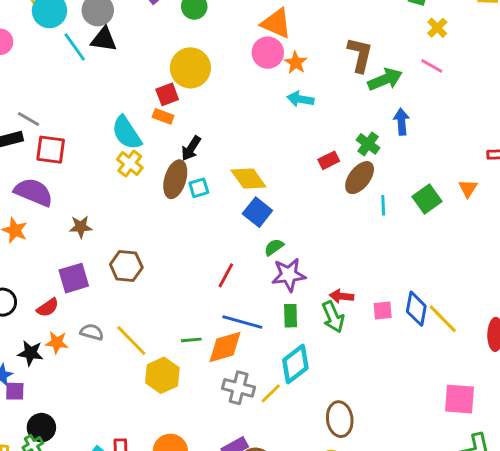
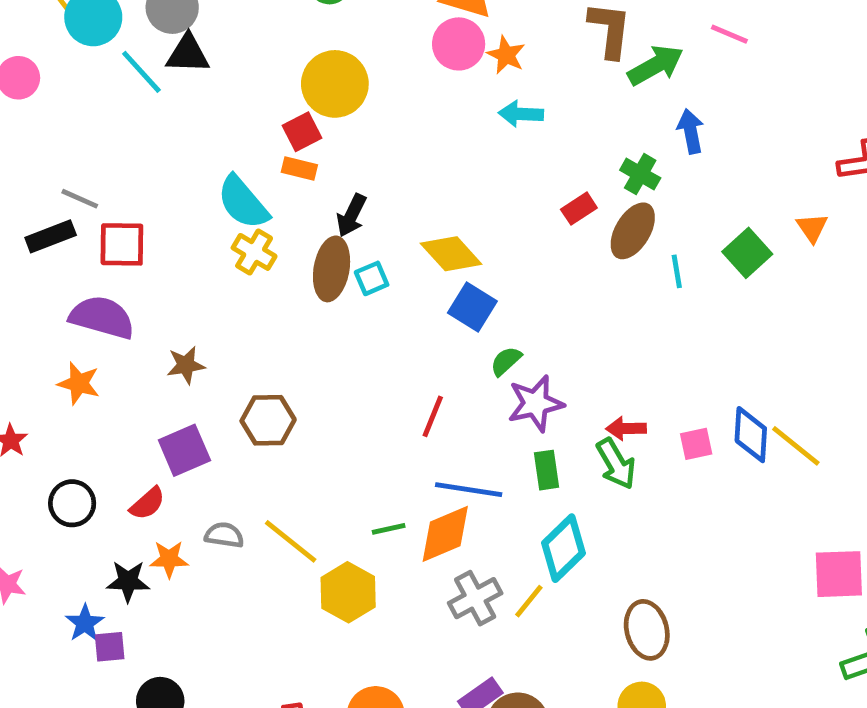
gray cross: (239, 388) -> (475, 598), turned -36

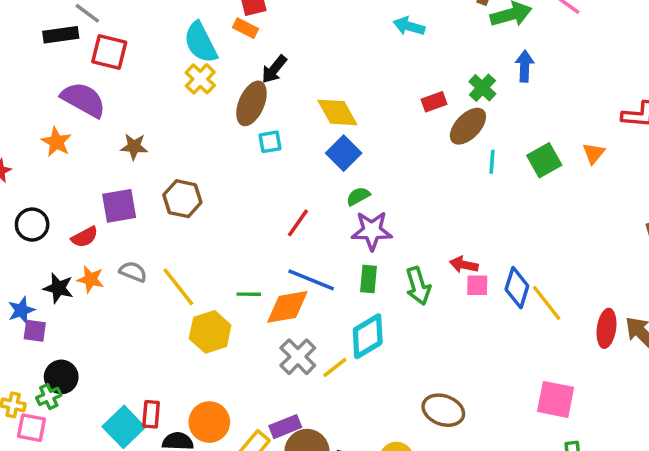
cyan square: (372, 278) -> (270, 142), moved
red arrow: (626, 428) -> (464, 265), moved
gray cross: (475, 598) -> (298, 357), turned -30
brown ellipse: (647, 630) -> (443, 410), moved, turned -69

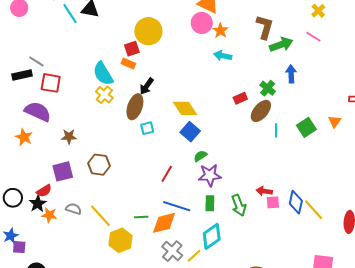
black circle: (32, 225) -> (13, 198), moved
black star: (58, 288) -> (38, 204), moved, turned 30

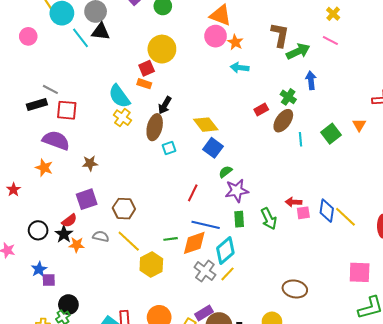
brown hexagon: (99, 165) -> (124, 209), moved
cyan diamond: (212, 236) -> (225, 251), moved

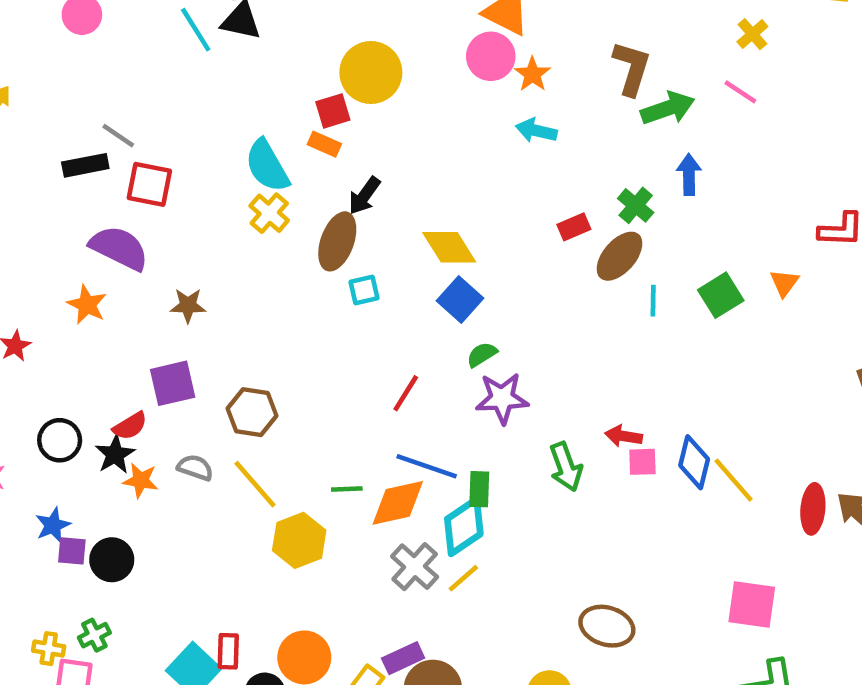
green rectangle: (239, 219) -> (479, 489), moved
black circle: (68, 305) -> (112, 560), moved

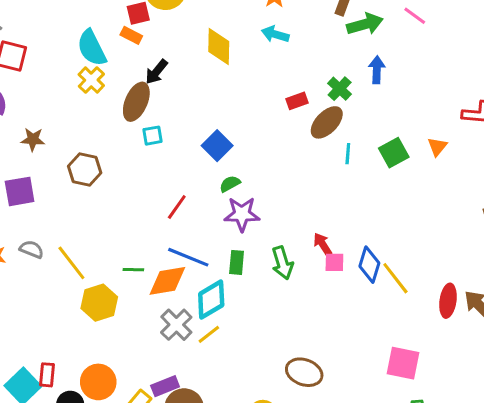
yellow diamond: (449, 247) -> (219, 46), moved, turned 30
brown hexagon: (252, 412) -> (85, 169), moved
red arrow: (624, 436) -> (323, 244), turned 45
green rectangle: (479, 489) -> (237, 262), moved

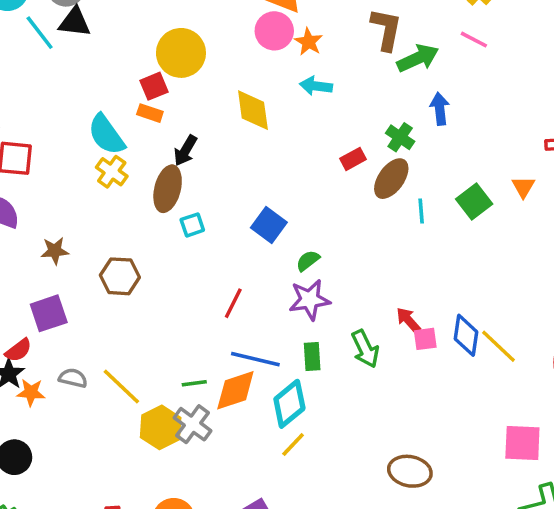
green semicircle: (230, 184) -> (308, 261), moved
gray cross: (176, 325) -> (193, 424), moved

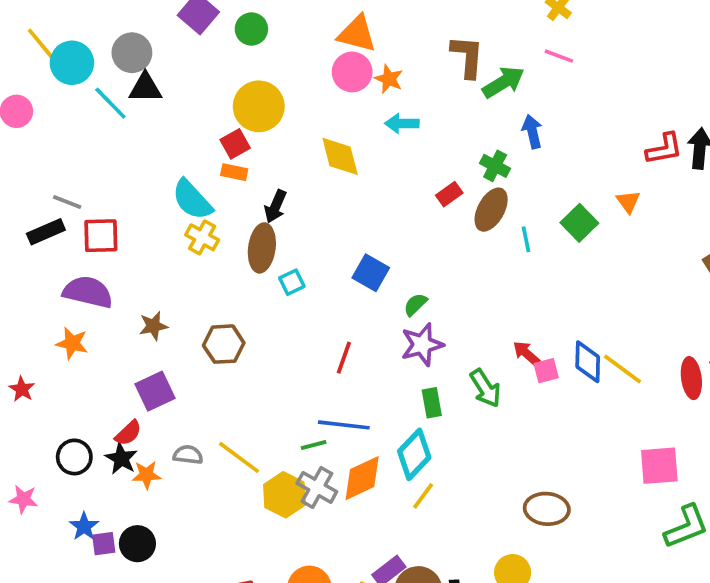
blue line: (255, 359) -> (344, 425), moved
orange diamond: (235, 390) -> (362, 478), moved

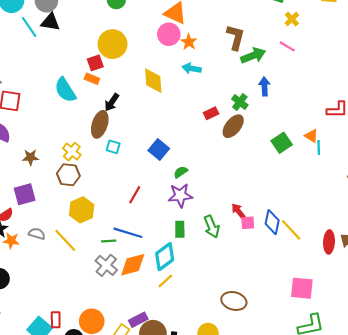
orange triangle: (628, 202) -> (311, 136), turned -32
yellow cross: (202, 237) -> (72, 152), moved
cyan line: (526, 239) -> (319, 148), moved
cyan square: (292, 282) -> (113, 147), turned 32
yellow hexagon: (284, 495) -> (82, 210), moved

